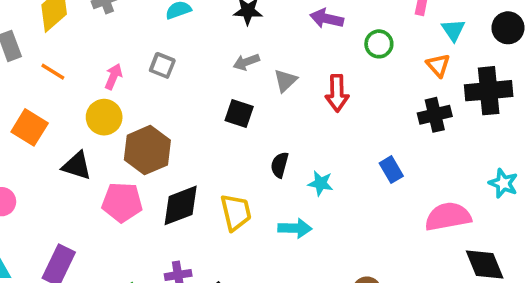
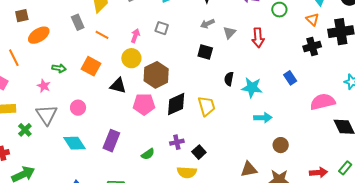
cyan star: (321, 183) -> (252, 88), size x1.5
cyan arrow: (295, 228) -> (263, 118), moved

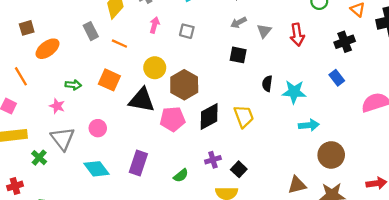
pink arrow: (135, 36) -> (155, 25), moved
black cross: (312, 46) -> (345, 42), moved
black triangle: (118, 86) -> (142, 100), size x1.4
brown circle: (281, 145) -> (331, 155), size x1.5

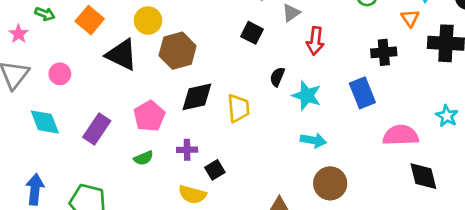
red arrow: (297, 35) -> (315, 41), moved
blue rectangle: (337, 78) -> (362, 93), size x1.5
pink pentagon: (173, 119) -> (149, 116), moved, turned 30

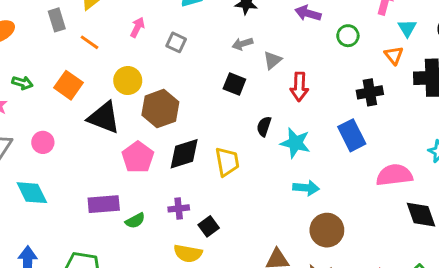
pink pentagon: (149, 116) -> (138, 157), moved
purple rectangle: (97, 129) -> (104, 204), moved, turned 56

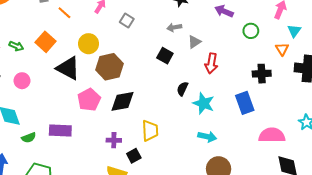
green arrow: (22, 83) -> (16, 46), moved
yellow trapezoid: (227, 162) -> (150, 131), moved
green semicircle: (135, 221) -> (29, 138), moved

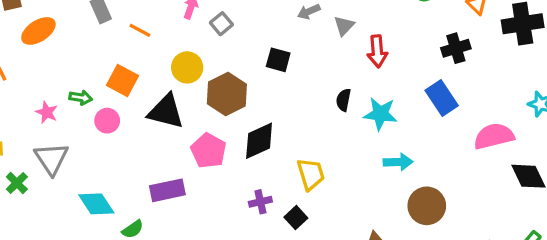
gray square: (127, 21) -> (221, 24), moved, turned 32
black square: (165, 56) -> (278, 60), moved
pink circle: (22, 81) -> (107, 121), moved
purple rectangle: (60, 130) -> (167, 190), moved

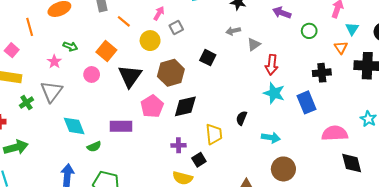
yellow circle: (187, 67) -> (150, 41), moved
green arrow: (81, 98) -> (70, 46), moved
black semicircle: (344, 100) -> (241, 118), moved
black triangle: (166, 111) -> (130, 76), turned 40
cyan star: (380, 114) -> (274, 93), moved

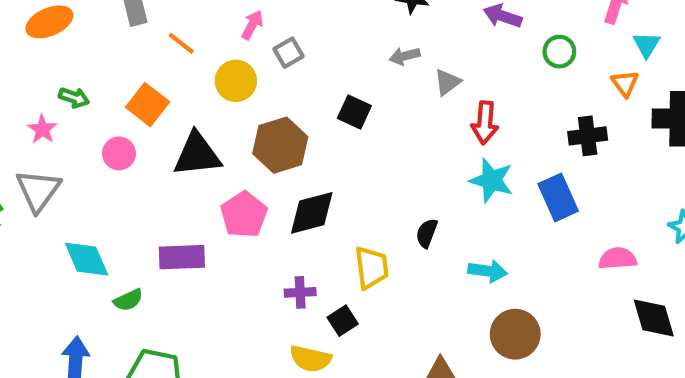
black triangle: (130, 76) -> (197, 154), turned 50
pink semicircle: (335, 133) -> (618, 258), size x0.7

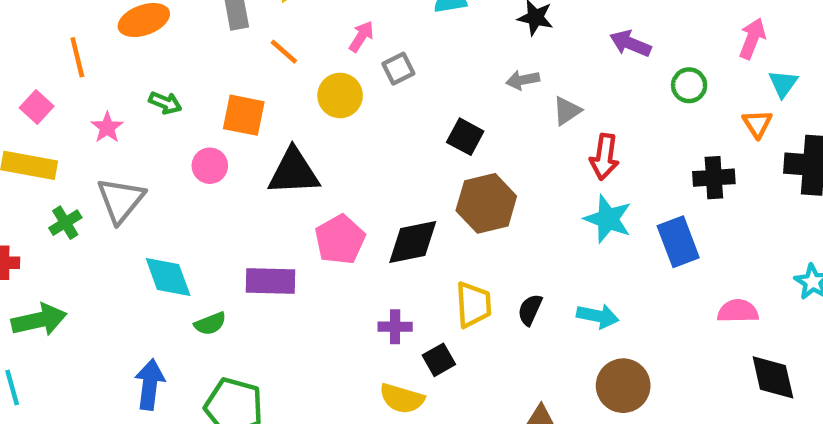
orange square: (148, 105) -> (244, 115), turned -30
pink star: (42, 129) -> (107, 127), moved
brown hexagon: (280, 145) -> (486, 203), moved
black semicircle: (427, 233) -> (530, 310), moved

